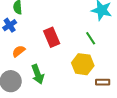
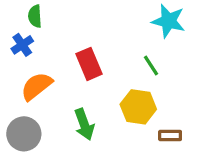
orange semicircle: (19, 51) -> (37, 86), size x1.5
green arrow: (38, 74) -> (84, 124), moved

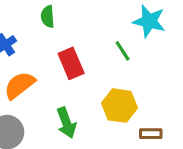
green semicircle: (35, 16) -> (48, 17), moved
green line: (151, 66) -> (123, 51), moved

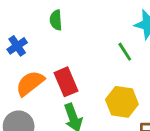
red rectangle: (71, 63) -> (66, 82), moved

